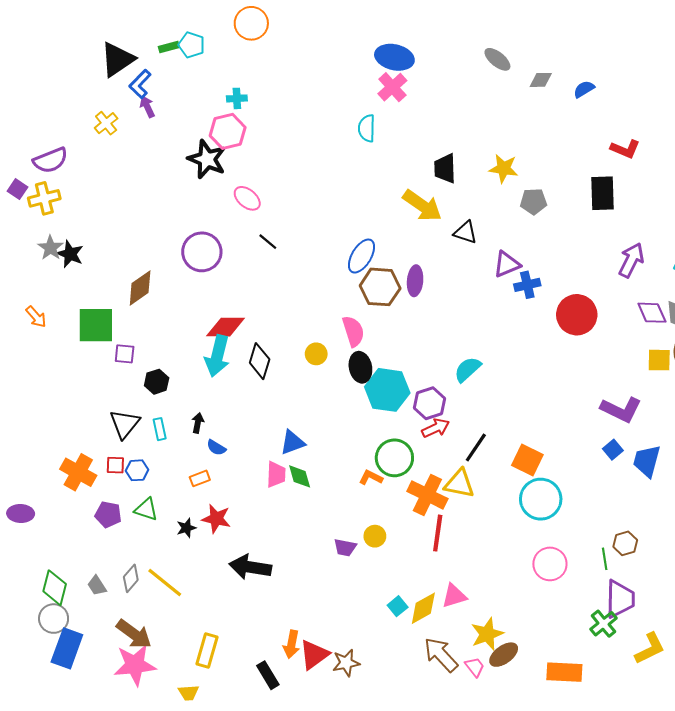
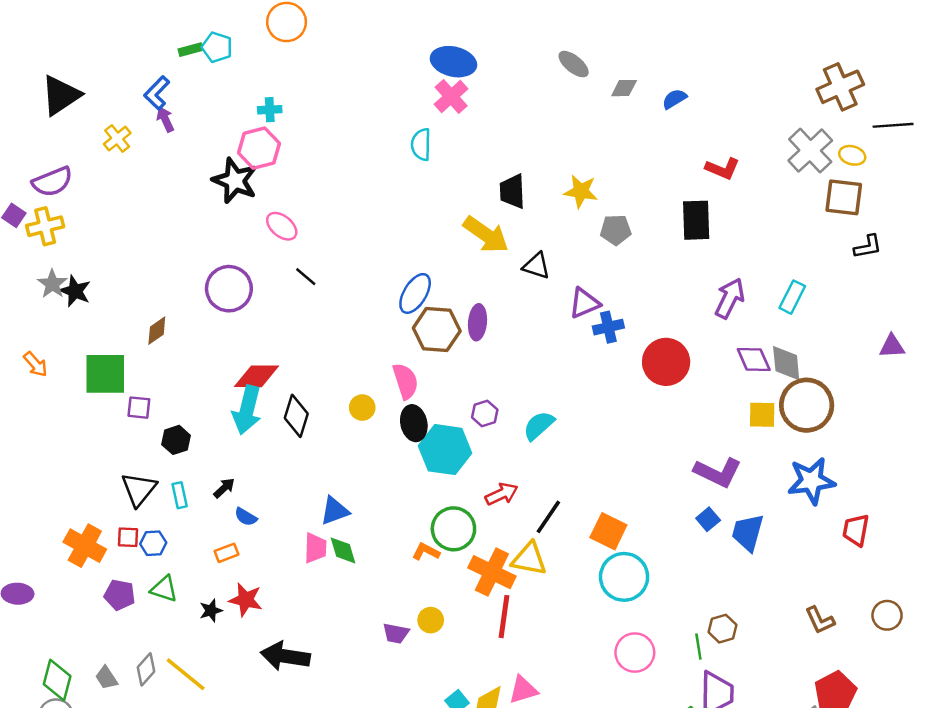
black triangle: (117, 59) -> (61, 95), moved
brown diamond: (140, 288) -> (157, 331), size x0.7
purple hexagon: (429, 403) -> (485, 414), moved, size x0.7
black arrow: (198, 423) -> (224, 488), turned 36

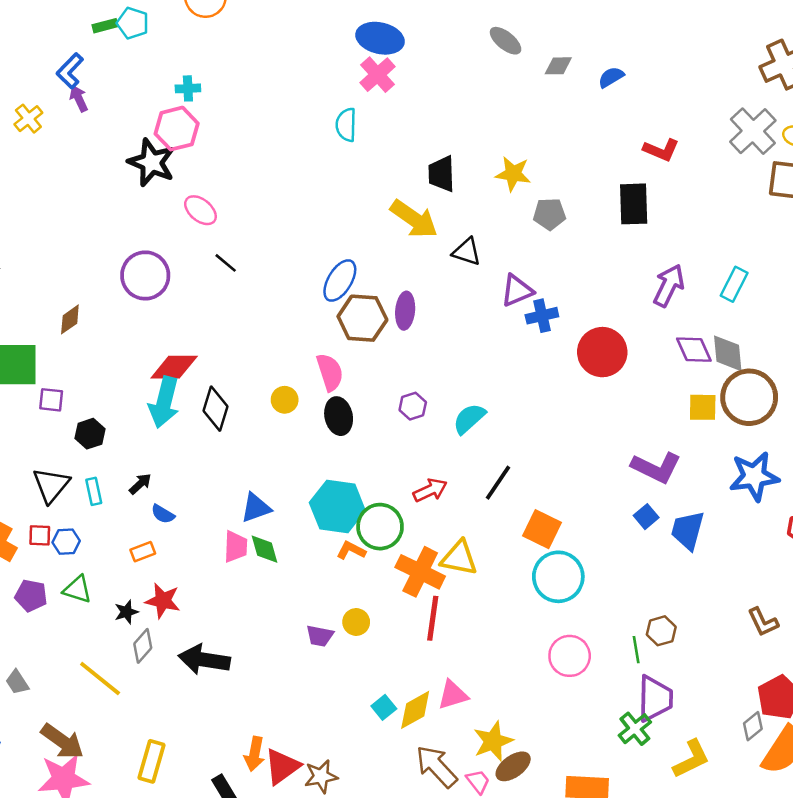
cyan hexagon: (445, 450) -> (337, 506), moved
black line: (548, 517) -> (498, 483), moved
gray diamond: (146, 669) -> (143, 646), moved

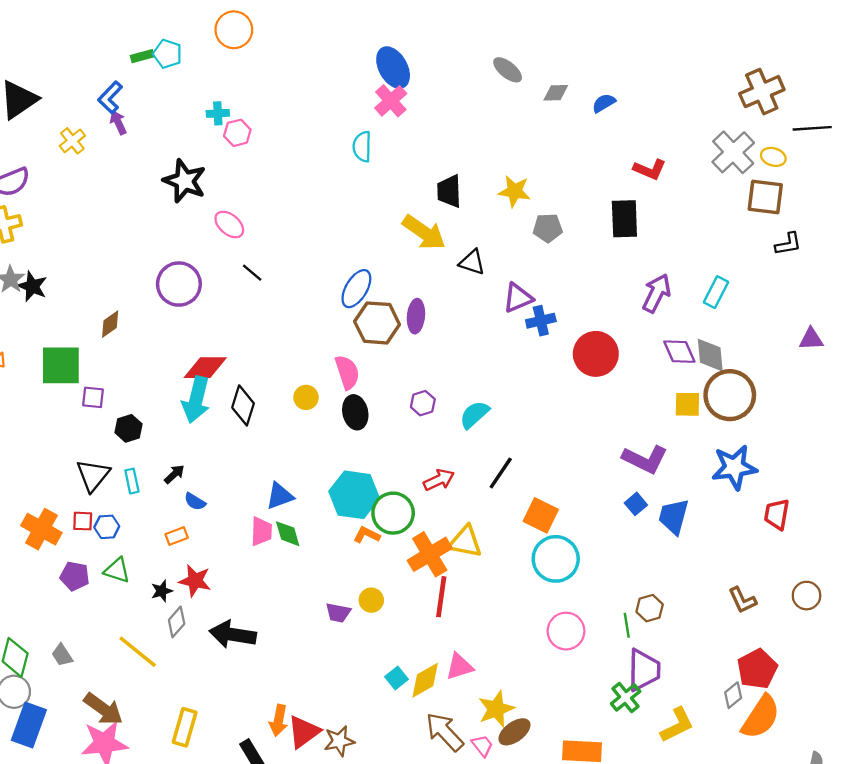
blue ellipse: (380, 38) -> (393, 68), turned 48
pink hexagon: (177, 129) -> (237, 133), moved, size x0.7
orange cross: (420, 572) -> (430, 554), turned 33

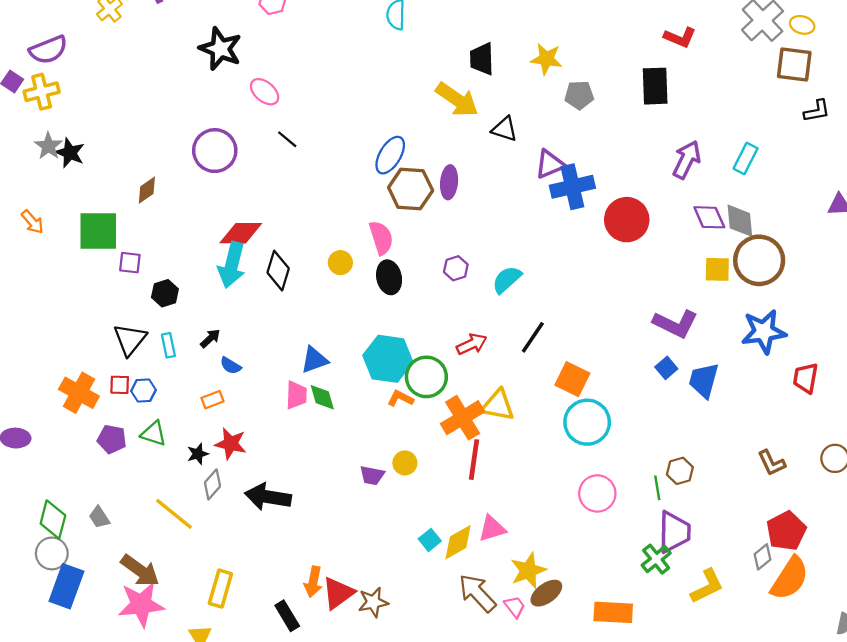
blue cross: (541, 321) -> (572, 187), size x1.5

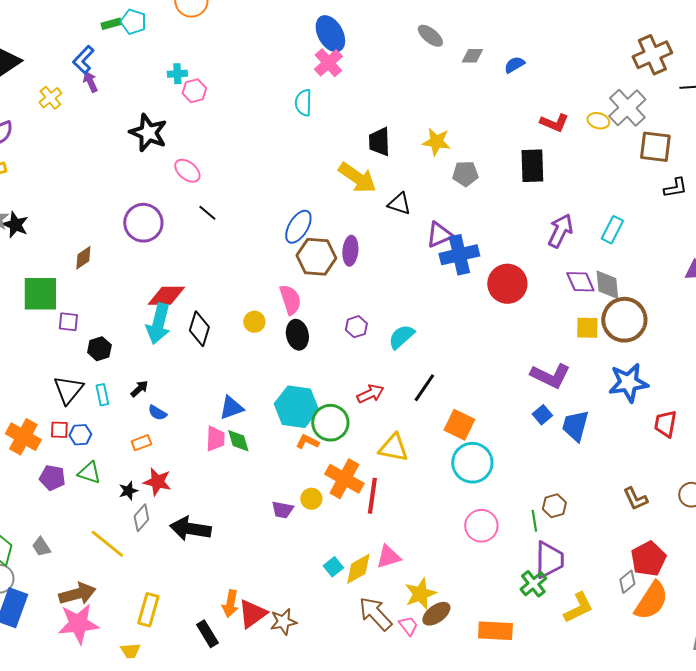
yellow ellipse: (802, 25) -> (598, 121), moved
orange cross: (463, 418) -> (344, 479), moved, turned -30
brown arrow: (140, 570) -> (77, 594), turned -51

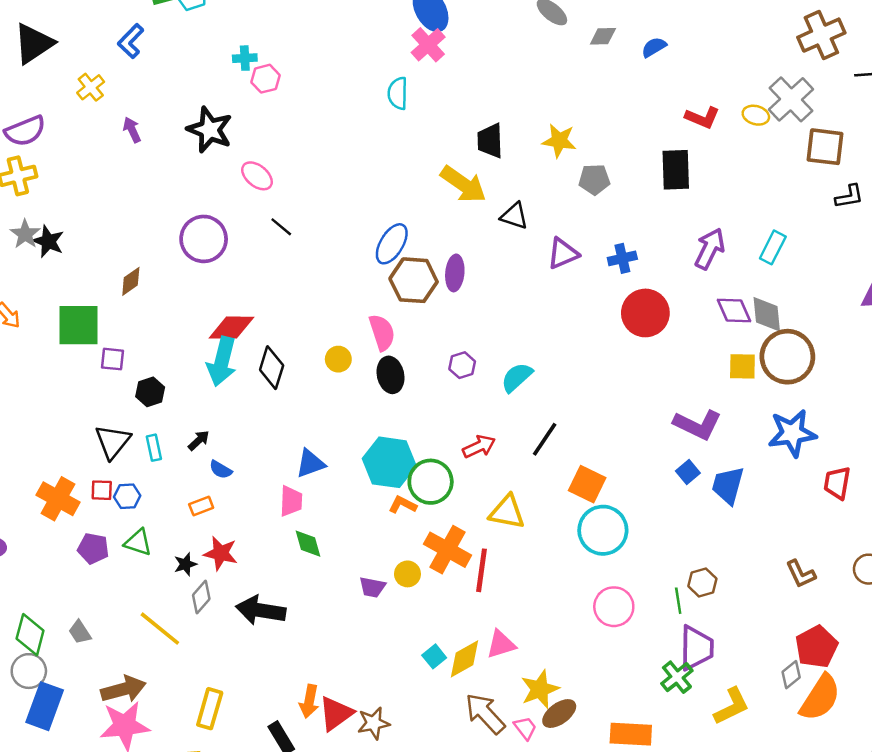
purple arrow: (90, 82) -> (132, 130), moved
blue cross: (459, 255) -> (622, 258), moved, size x0.6
green diamond: (238, 441) -> (308, 544), moved

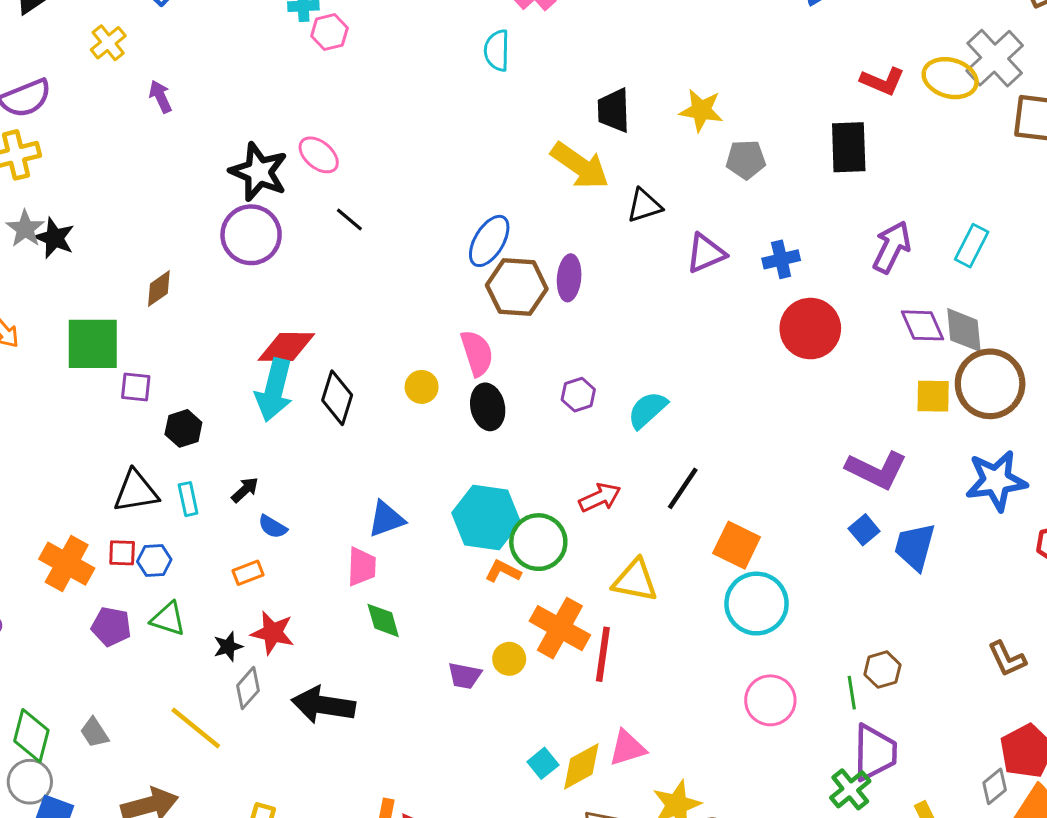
yellow ellipse: (756, 115) -> (950, 78), size x1.6
black star: (210, 130) -> (259, 172), moved
black triangle: (514, 216) -> (644, 206), turned -36
black triangle: (113, 442) -> (136, 491), turned 42

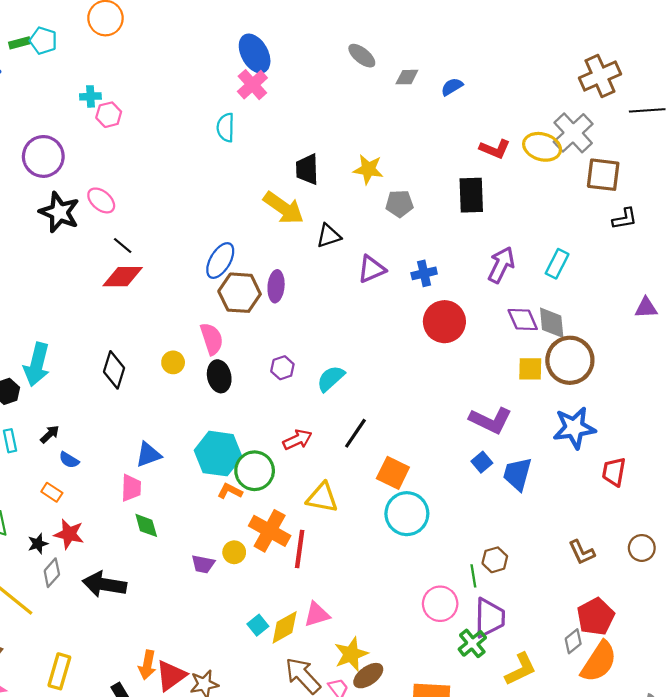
purple circle: (251, 235) -> (43, 156), moved
red diamond: (286, 347) -> (123, 277), moved
cyan arrow: (274, 390) -> (37, 365), moved
orange rectangle: (248, 573) -> (52, 492), turned 54
pink circle: (770, 700) -> (440, 604), moved

